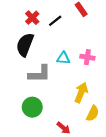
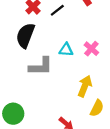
pink cross: (87, 57) -> (91, 49), turned 32
green circle: (32, 107) -> (13, 114), moved

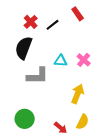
yellow semicircle: (97, 108) -> (83, 122), moved
green circle: (13, 114) -> (25, 119), moved

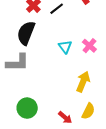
cyan triangle: (61, 61) -> (65, 47), turned 48
gray L-shape: (38, 76) -> (18, 63), moved

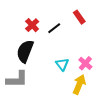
yellow arrow: (83, 82) -> (79, 84), moved

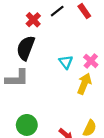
black line: (54, 28) -> (57, 11), moved

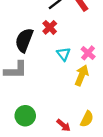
red cross: (33, 20) -> (50, 27), moved

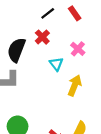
pink cross: (88, 53) -> (78, 49), moved

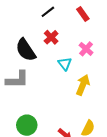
black line: (48, 13) -> (48, 12), moved
black semicircle: (16, 50) -> (26, 50), turned -55

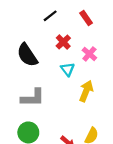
red cross: (51, 37) -> (63, 42), moved
gray L-shape: (17, 80) -> (33, 98), moved

